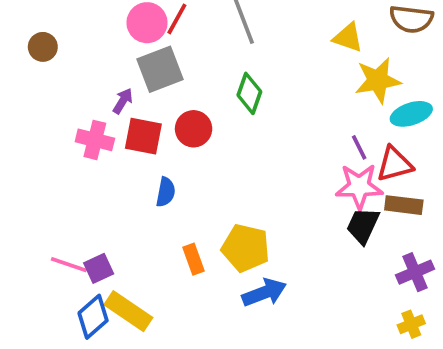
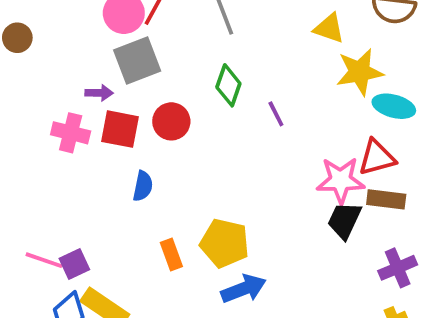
purple arrow: (123, 101) -> (99, 93), turned 60
cyan ellipse: (411, 114) -> (394, 106), turned 33
purple line: (359, 147) -> (276, 114), moved

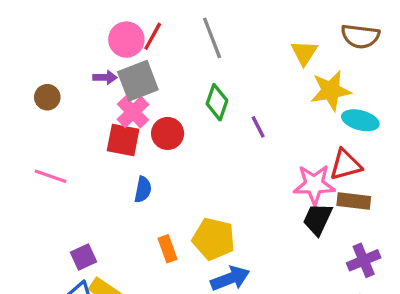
yellow triangle: (329, 28) -> (304, 53), turned 44
brown circle: (17, 38) -> (47, 97), moved
purple arrow: (99, 93) -> (105, 77), moved
pink cross: (71, 133) -> (133, 112), moved, turned 32
pink line: (44, 260) -> (51, 176), moved

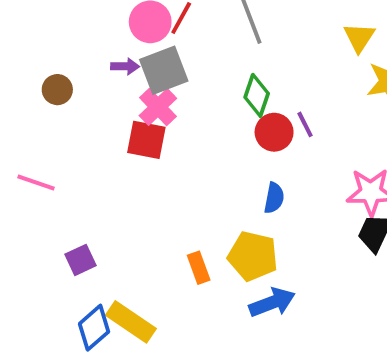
red circle: (168, 133) -> (274, 132), moved
pink line: (51, 176) -> (36, 183), moved
blue semicircle: (143, 189) -> (274, 198), moved
purple square: (84, 257) -> (81, 260), moved

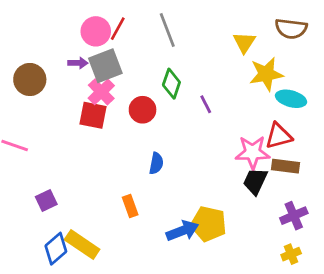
brown circle: (57, 90) -> (30, 79), size x1.5
red circle: (274, 132) -> (143, 110), moved
blue semicircle: (274, 198) -> (156, 163), moved
yellow pentagon: (253, 256) -> (209, 224), moved

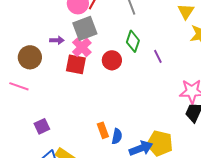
purple arrow: (78, 63) -> (57, 40), moved
brown circle: (30, 79) -> (30, 57), moved
blue semicircle: (156, 163) -> (117, 136), moved

